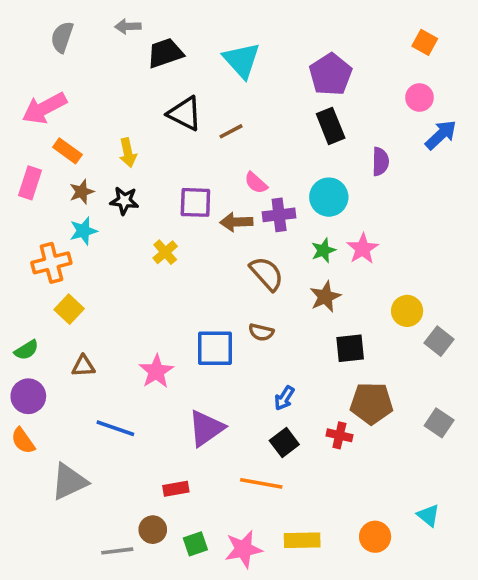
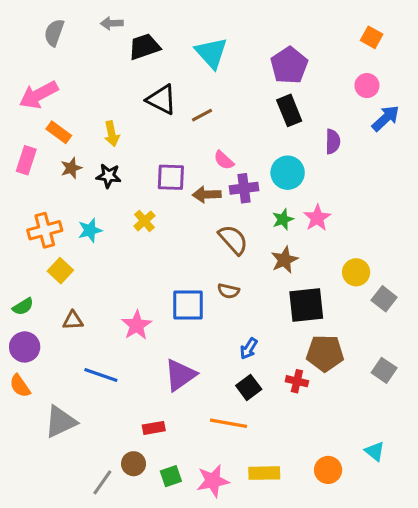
cyan star: (83, 231) -> (90, 230), moved
black square: (350, 348) -> (306, 305), size x1.4
gray line: (117, 551) -> (102, 482), turned -48

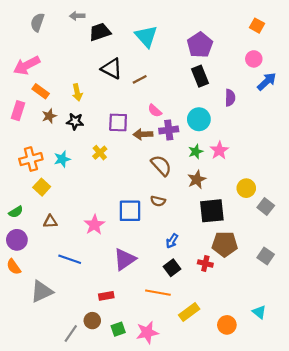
yellow rectangle: (264, 473) -> (189, 312), moved, turned -36

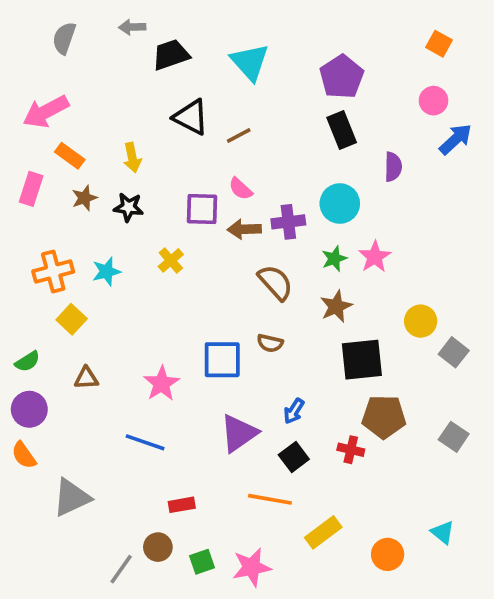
pink semicircle: (155, 111) -> (241, 189), moved
blue line: (70, 259) -> (145, 442), moved
purple triangle: (125, 259) -> (239, 433), moved

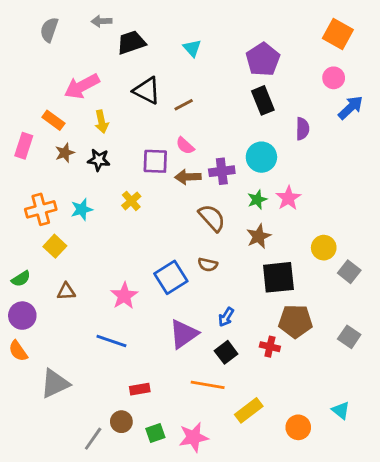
orange square: (439, 44) -> (338, 34), size x1.5
cyan triangle: (250, 62) -> (192, 48), size x0.6
pink arrow: (46, 112) -> (82, 86), moved
blue square: (222, 360) -> (171, 277), turned -32

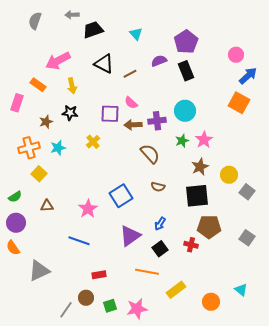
orange square: (338, 34) -> (239, 103), moved
purple semicircle: (302, 129) -> (159, 61), moved, turned -112
brown star: (65, 153) -> (46, 122), moved
brown star: (259, 236) -> (200, 167), moved
brown semicircle: (208, 265) -> (158, 187), moved

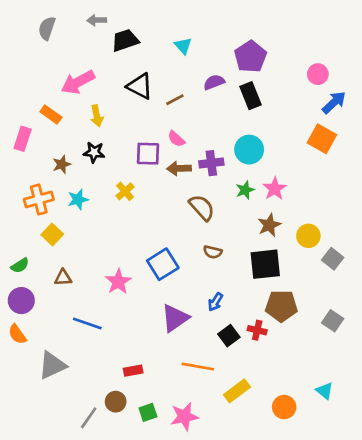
blue line: (79, 241) -> (87, 323), moved
black square: (160, 249) -> (229, 336), moved

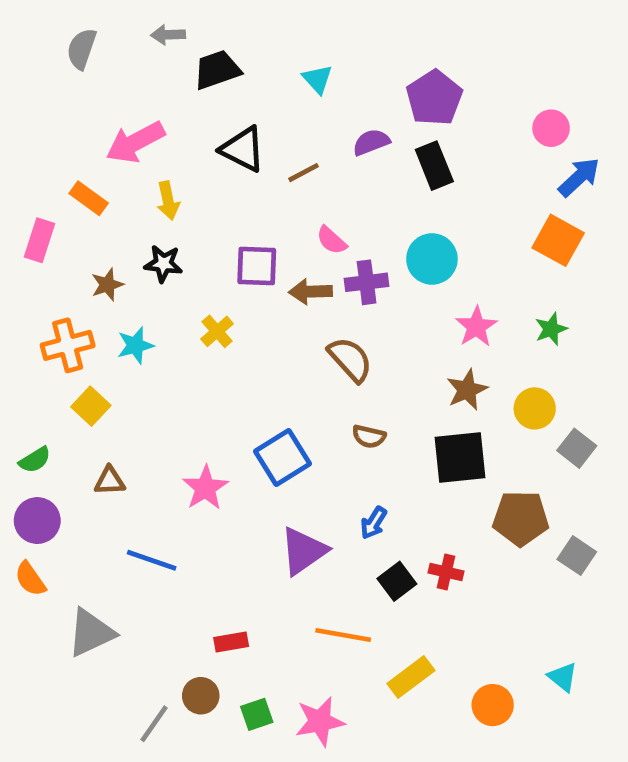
pink semicircle: (176, 139) -> (332, 240), moved
green star: (245, 190) -> (551, 329), moved
brown pentagon: (281, 306) -> (521, 518), moved

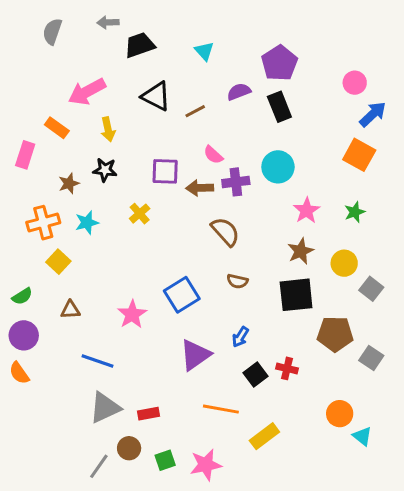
gray triangle: (91, 633) -> (105, 408), moved
orange circle: (493, 705) -> (340, 414), moved

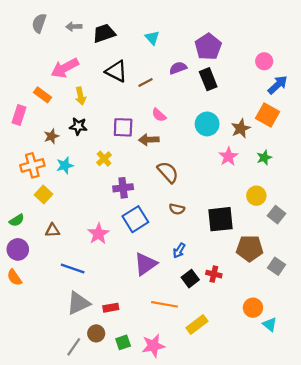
gray arrow: (108, 22) -> (74, 27), moved
purple cross: (236, 182) -> (123, 188), moved
brown star: (301, 251) -> (241, 128), moved

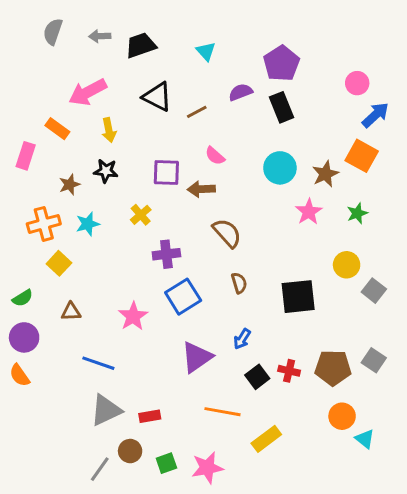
brown semicircle: (177, 209) -> (239, 283), turned -120
brown pentagon: (250, 248) -> (333, 368), moved

